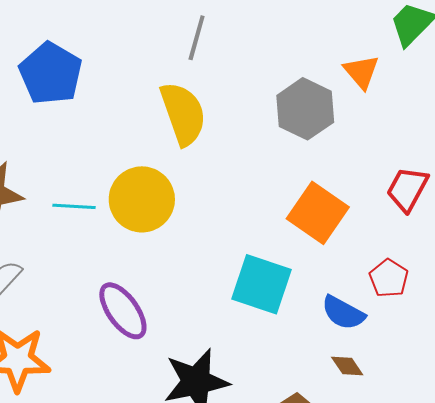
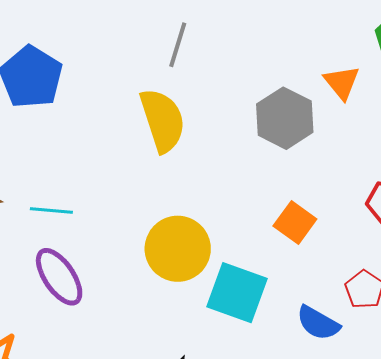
yellow circle: (142, 199) -> (178, 249), moved
orange square: (318, 213) -> (295, 223), size x0.7
purple ellipse: (123, 311) -> (59, 277), moved

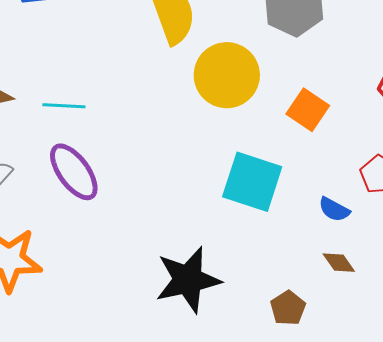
yellow circle: (178, 249) -> (227, 75), moved
blue semicircle: (318, 323) -> (334, 209), size x0.7

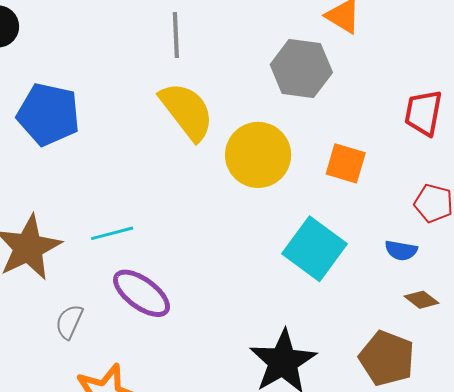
cyan square: (252, 182) -> (315, 249), turned 36
brown pentagon: (288, 308) -> (387, 358), size x1.6

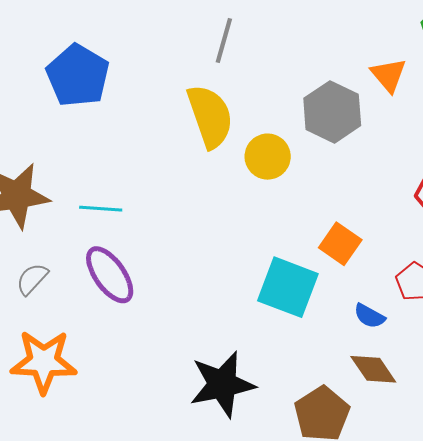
yellow circle: (258, 155) -> (268, 157), moved, size x0.7
orange square: (346, 163) -> (340, 244), moved
cyan square: (315, 249) -> (288, 287), turned -34
brown diamond: (422, 300) -> (373, 369), size x1.4

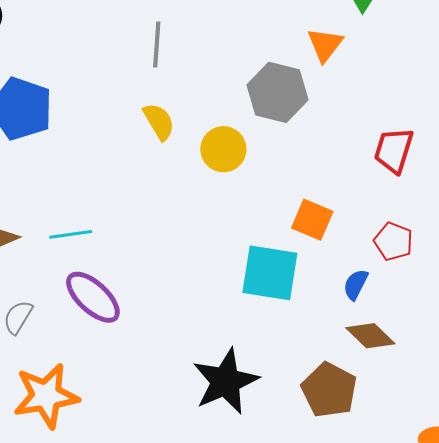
orange triangle: (388, 75) -> (325, 45), turned 30
yellow semicircle: (210, 116) -> (159, 122), size x0.6
blue semicircle: (369, 316) -> (356, 284), turned 100

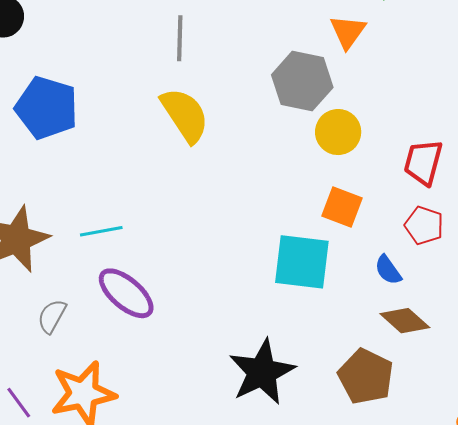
yellow semicircle: (159, 122) -> (185, 115), size x1.5
yellow circle: (223, 149) -> (338, 132), moved
red trapezoid: (394, 150) -> (423, 162), moved
blue semicircle: (356, 284) -> (388, 270), turned -60

